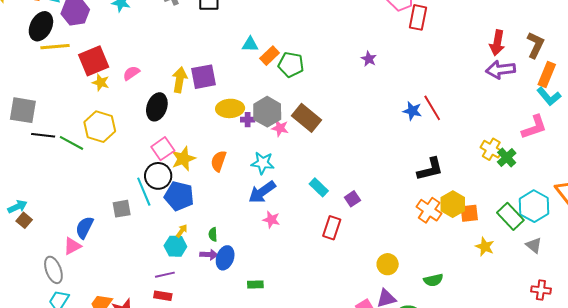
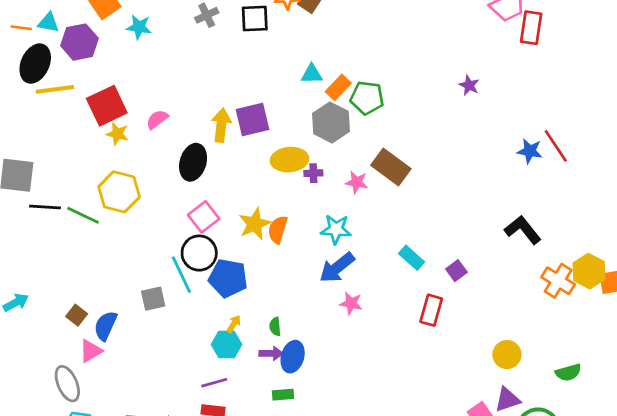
gray hexagon: (267, 112) -> (331, 122), moved
yellow star: (183, 159) -> (255, 224), moved
black L-shape: (430, 169) -> (523, 230), moved, turned -112
brown square: (24, 220) -> (77, 315), moved
green rectangle: (255, 284) -> (283, 395), moved

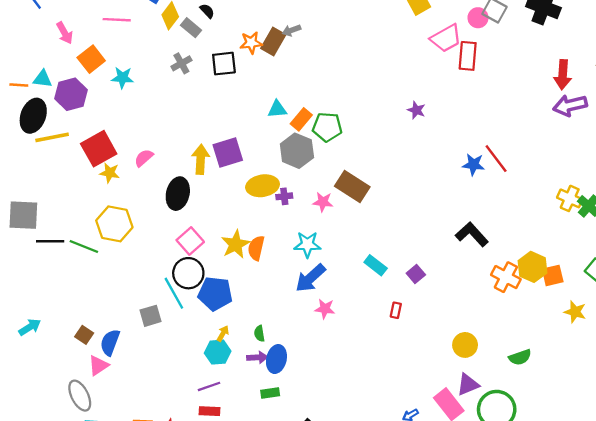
red rectangle: (431, 310) -> (396, 310), size x0.6

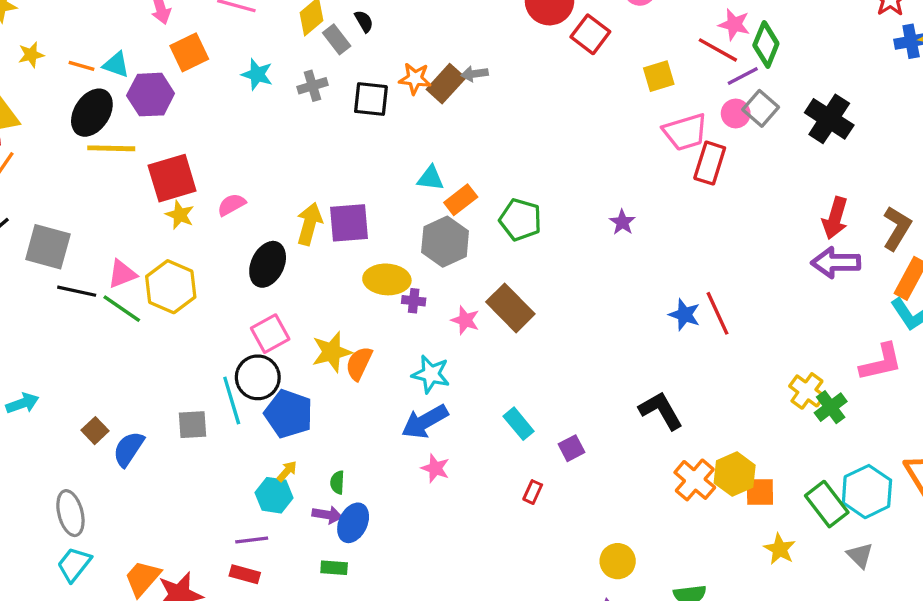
cyan star: (123, 78) -> (257, 74), moved
green pentagon: (327, 127) -> (520, 220), moved
pink triangle: (98, 365) -> (122, 274), moved

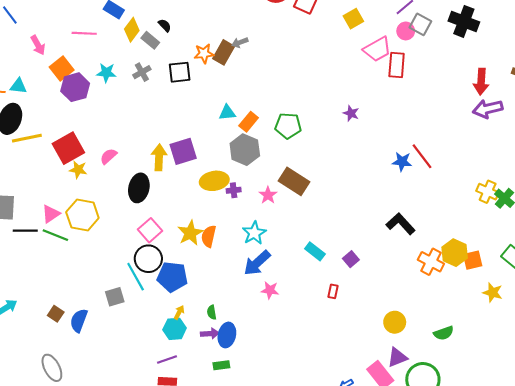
purple hexagon: (151, 95) -> (75, 87), moved
pink star: (465, 320) -> (268, 195), turned 30
cyan star: (431, 374) -> (254, 233), turned -30

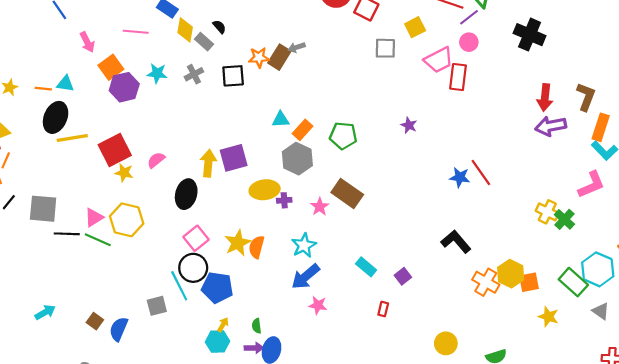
gray square: (420, 24) -> (385, 48), moved, turned -30
yellow diamond: (132, 30) -> (185, 30), turned -30

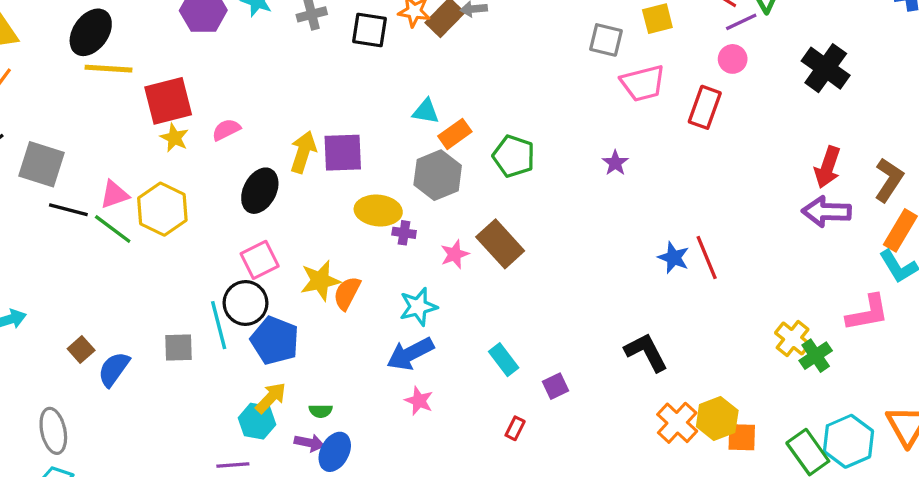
pink trapezoid: (439, 60) -> (643, 83), moved
yellow arrow: (223, 325) -> (271, 398), size x1.5
green semicircle: (257, 326) -> (321, 411), turned -96

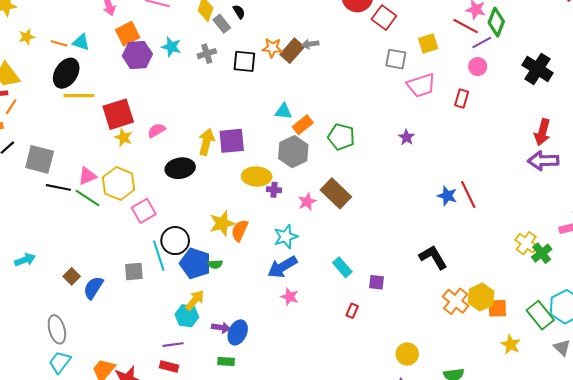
red rectangle: (705, 107) -> (462, 98), size x0.7
black ellipse: (260, 191) -> (180, 168), turned 56
pink square: (260, 260) -> (144, 211), moved
purple square: (555, 386) -> (376, 282), turned 35
green semicircle: (321, 411) -> (215, 264), moved

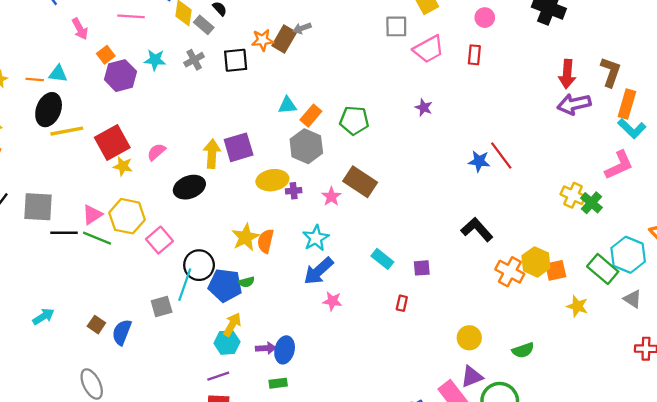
orange square: (128, 34) -> (106, 55), size x0.7
cyan line: (159, 256) -> (185, 285), turned 48

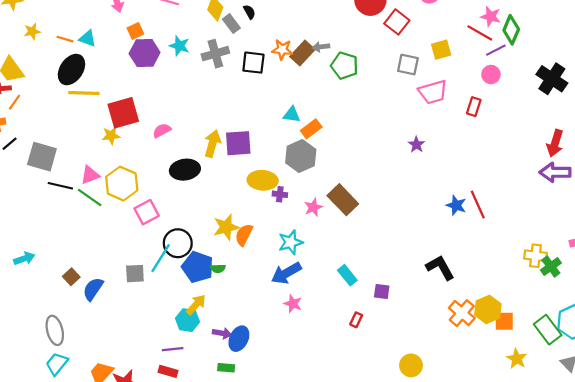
gray cross: (194, 60) -> (215, 54), size x1.4
green pentagon: (354, 120) -> (344, 66), moved
yellow star: (123, 166) -> (111, 136), moved, turned -30
yellow cross: (573, 195) -> (536, 256), turned -30

